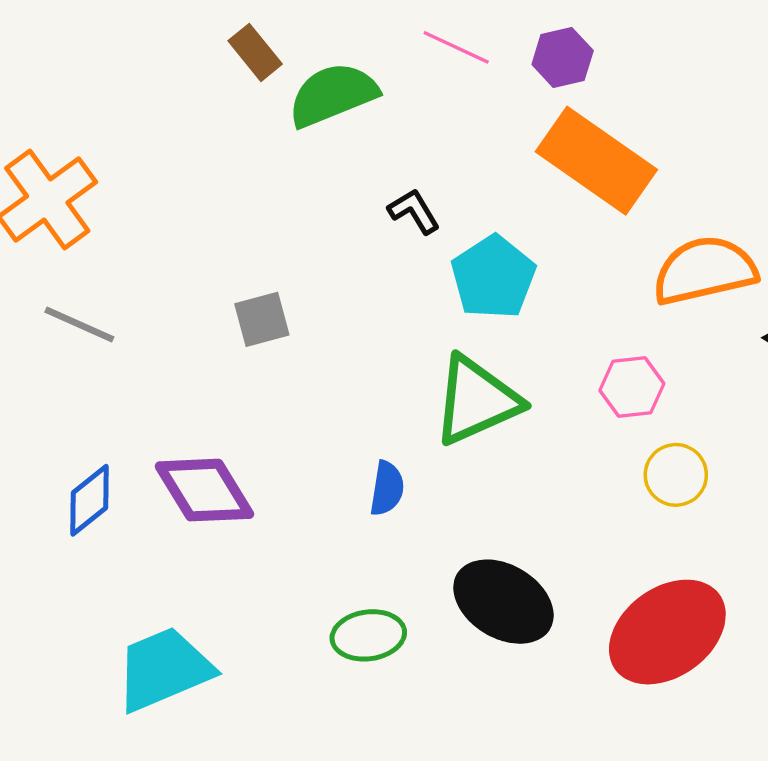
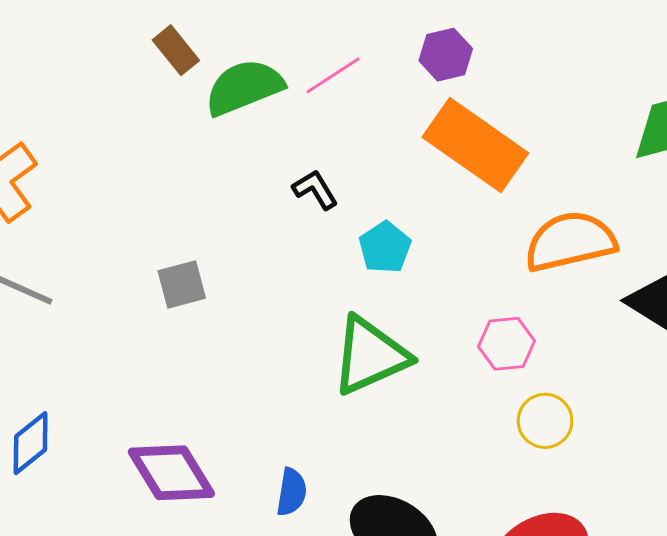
pink line: (456, 47) -> (333, 75), moved, turned -58
cyan pentagon: (493, 277) -> (385, 247), size x0.7
blue semicircle: (387, 488) -> (292, 492), moved
purple diamond: (204, 490) -> (171, 473), moved

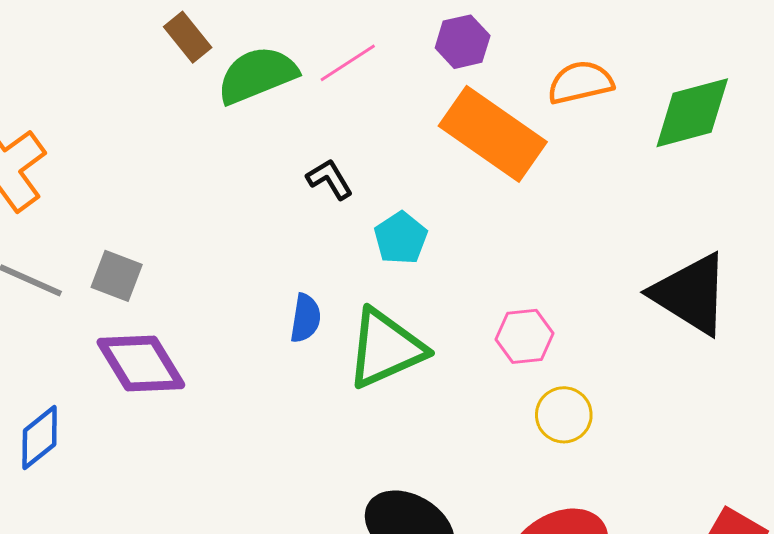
orange semicircle: (570, 241) -> (580, 83), moved, size x0.7
gray square: (182, 284) -> (117, 276), moved, turned 36
purple diamond: (171, 473) -> (141, 363), moved
blue semicircle: (292, 492) -> (305, 318), moved

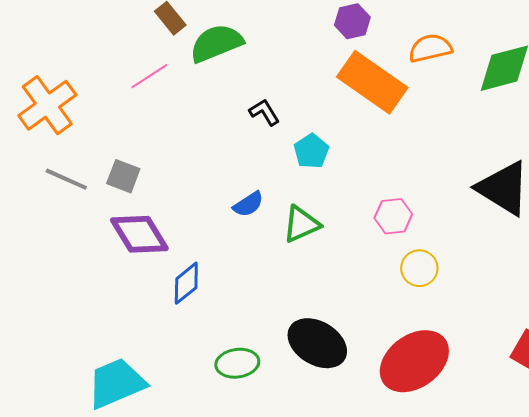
pink line: (348, 63) -> (149, 76), moved
blue semicircle: (305, 318) -> (248, 204), turned 48
green triangle: (386, 348) -> (301, 224), size x0.7
blue diamond: (40, 438) -> (186, 283), moved

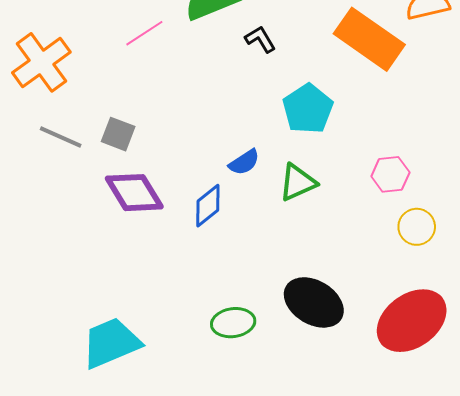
black L-shape: (264, 112) -> (260, 39), moved
cyan pentagon: (311, 151) -> (308, 109), size x1.4
blue diamond: (186, 283) -> (208, 206), moved

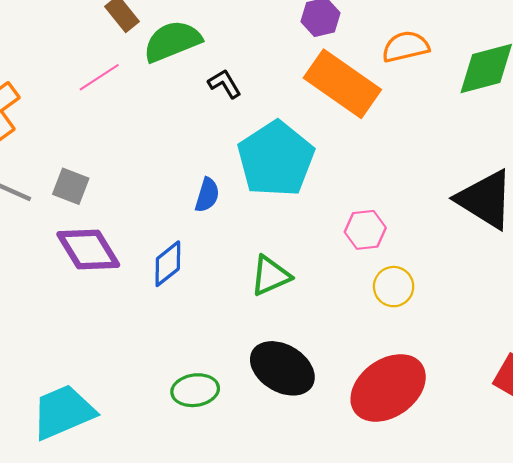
cyan pentagon: (308, 109) -> (276, 159), size x1.4
blue semicircle: (244, 162) -> (207, 195), moved, turned -40
green triangle: (298, 182) -> (270, 276), moved

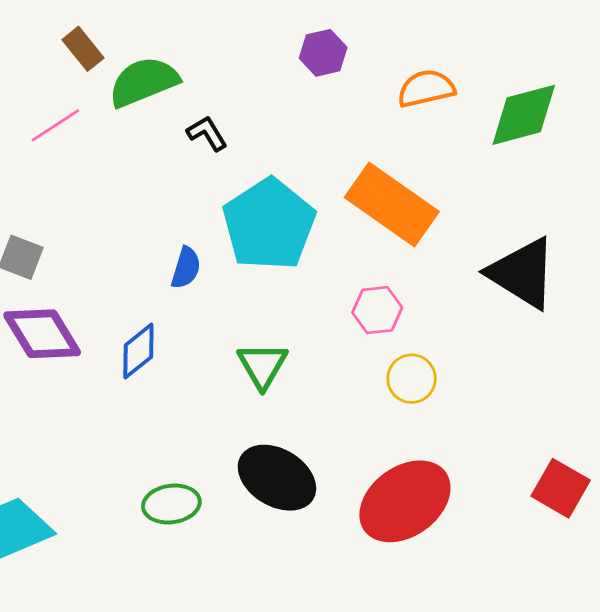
orange rectangle: (342, 84) -> (392, 205), moved
green triangle: (270, 276) -> (262, 365), turned -36

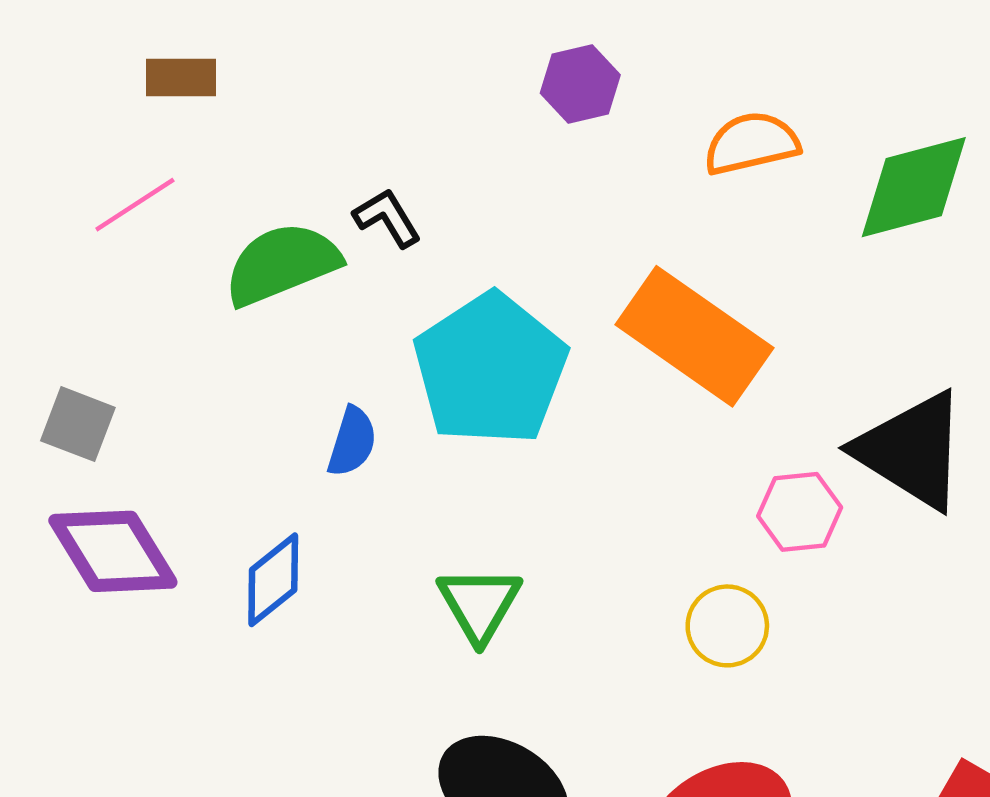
brown rectangle: (83, 49) -> (181, 77), turned -51
green semicircle: (144, 82) -> (282, 264), moved
pink hexagon: (377, 310) -> (800, 512), moved

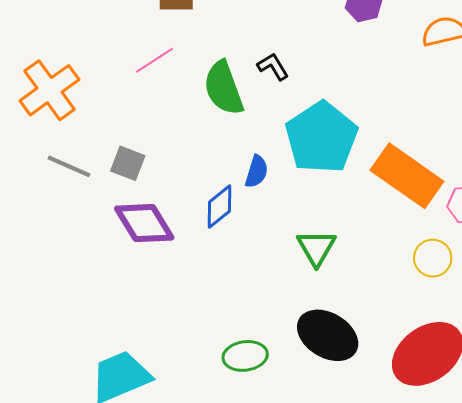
green semicircle: (282, 264) -> (224, 88), turned -88
orange rectangle: (694, 336) -> (407, 176), moved
blue diamond: (273, 580) -> (219, 207), moved

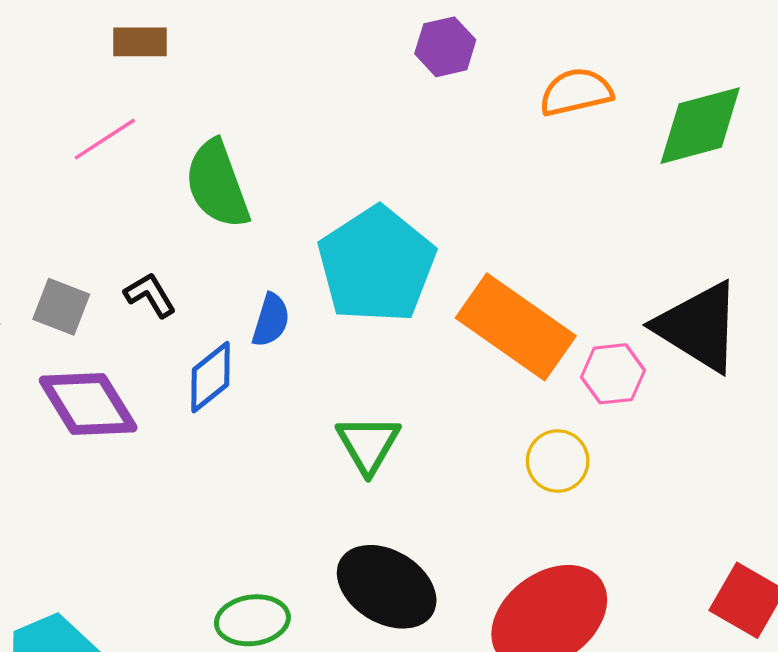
black L-shape: (273, 66) -> (150, 295), moved

